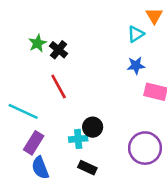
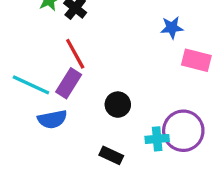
cyan cross: (78, 139) -> (157, 139), moved
purple rectangle: (34, 143) -> (69, 83), moved
blue semicircle: (40, 168) -> (52, 119), moved, turned -80

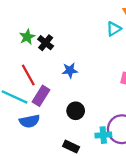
blue star: (172, 28) -> (70, 70), moved
red line: (75, 54) -> (28, 75), moved

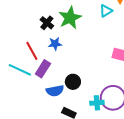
green star: (27, 37) -> (70, 18), moved, size x1.6
blue star: (70, 70) -> (55, 44), moved
blue semicircle: (29, 121) -> (55, 91), moved

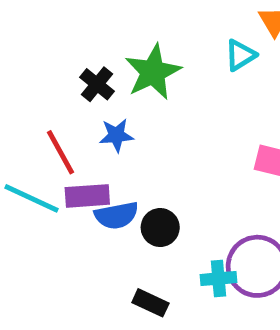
purple rectangle: (43, 69) -> (87, 196), turned 54
blue semicircle: (55, 91) -> (116, 215), moved

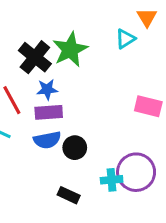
black cross: (97, 84) -> (35, 57), size x1.5
purple rectangle: (87, 196) -> (49, 112), moved

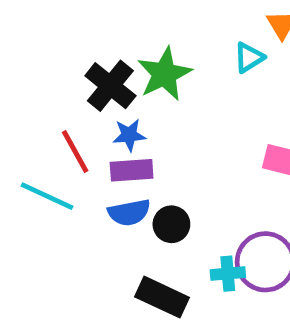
black rectangle: (69, 195) -> (162, 297), size x1.5

